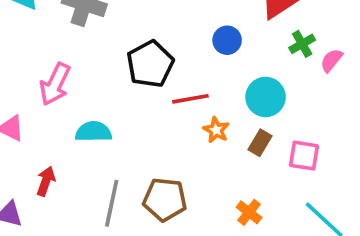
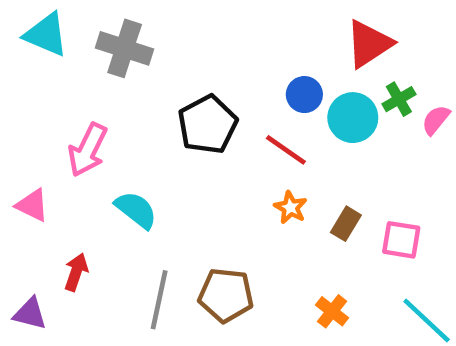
cyan circle: (266, 97) -> (353, 118), moved
red line: (190, 99) -> (286, 150), moved, turned 45
cyan semicircle: (93, 132) -> (136, 210), turned 39

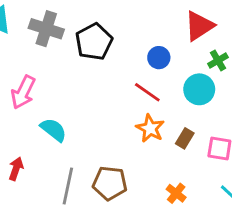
cyan circle: (353, 118) -> (199, 89), moved
black pentagon: (208, 125) -> (94, 42), moved
orange star: (291, 208) -> (150, 128), size x1.4

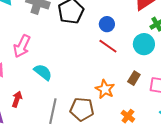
blue circle: (159, 58) -> (107, 24), moved
orange star: (150, 128) -> (105, 89), moved

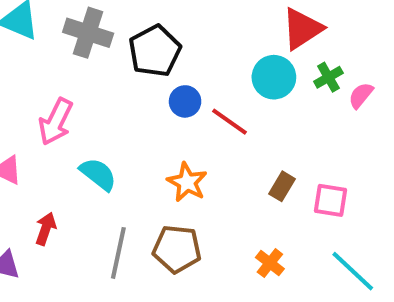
blue circle: (107, 24) -> (185, 101), moved
cyan circle: (144, 44) -> (274, 77), moved
orange star: (105, 89) -> (187, 182), moved

